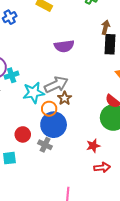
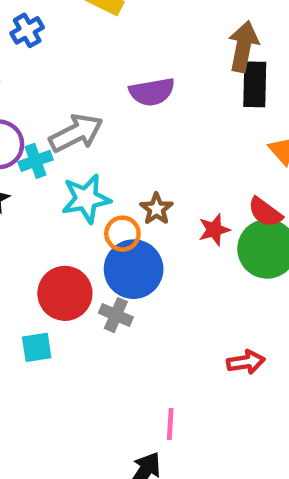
brown arrow: (105, 27) -> (243, 47), size x1.5
gray arrow: (56, 85) -> (76, 133), moved
red circle: (23, 134) -> (65, 293), size x1.5
red star: (93, 146) -> (214, 230), moved

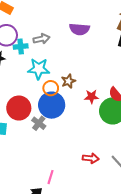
gray arrow: (76, 133) -> (42, 39), size x0.7

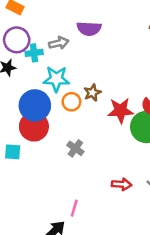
purple semicircle: (79, 29) -> (89, 29), moved
red star: (91, 97) -> (120, 111), size x1.5
blue circle: (52, 105) -> (35, 105), moved
gray cross: (39, 123) -> (75, 148), moved

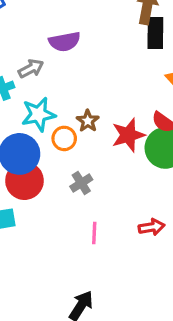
gray cross: (75, 148) -> (81, 183), moved, turned 35
pink line: (74, 208) -> (94, 233), moved

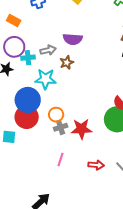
brown star: (88, 121) -> (67, 63), moved
red star: (128, 135) -> (81, 129), moved
orange circle: (64, 138) -> (56, 115), moved

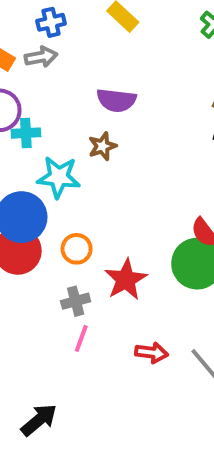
gray arrow: (48, 50) -> (41, 57), moved
gray cross: (61, 127) -> (76, 301), moved
red star: (81, 129) -> (126, 280), turned -30

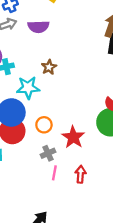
purple semicircle: (116, 100) -> (38, 27), moved
red arrow: (152, 353) -> (81, 174), moved, turned -84

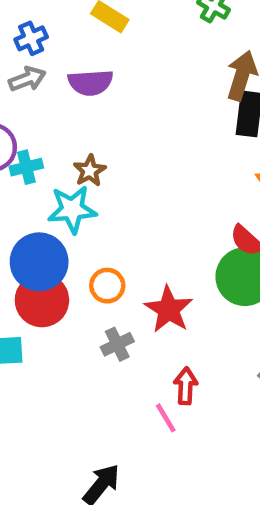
brown star: (49, 67) -> (90, 171), moved
pink line: (54, 173) -> (166, 418), moved, turned -40

